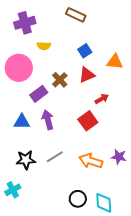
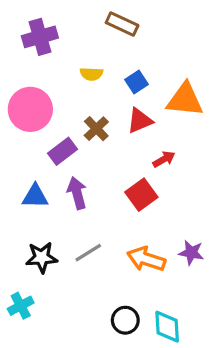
yellow semicircle: (44, 46) -> (91, 74), moved
orange triangle: (115, 62) -> (185, 100), size x1.4

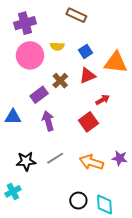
pink circle: (30, 109) -> (30, 55), moved
blue triangle: (35, 196) -> (13, 117), moved

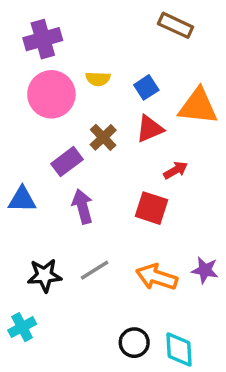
brown rectangle: (76, 15) -> (176, 25), moved
red square: (88, 122) -> (151, 208), turned -36

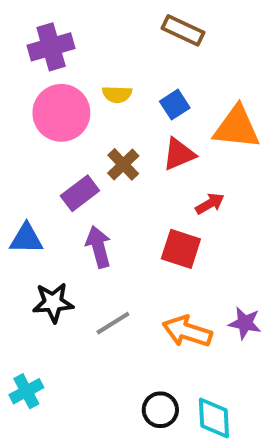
brown rectangle: (176, 25) -> (183, 30), moved
black star: (45, 275) -> (53, 303), moved

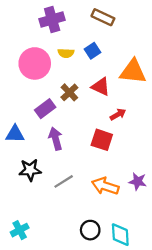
purple cross: (51, 47) -> (52, 20), moved
blue square: (175, 105) -> (93, 51), moved
red triangle: (179, 154) -> (101, 87), turned 48
cyan cross: (26, 391) -> (20, 230), moved

